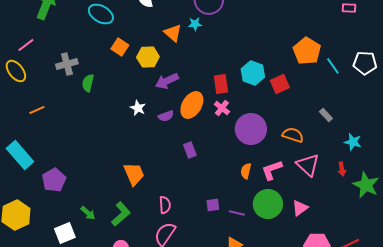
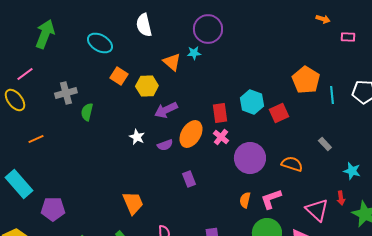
cyan line: (333, 66) -> (332, 95), turned 30
pink triangle: (308, 165) -> (317, 210), moved
purple pentagon: (54, 180) -> (53, 209), turned 30

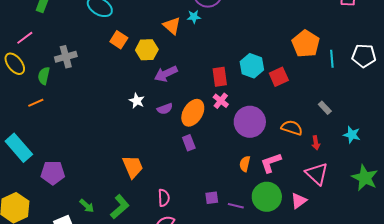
green semicircle: (87, 112) -> (44, 76), moved
orange ellipse: (191, 134) -> (193, 113), moved
red arrow: (341, 198) -> (316, 143), moved

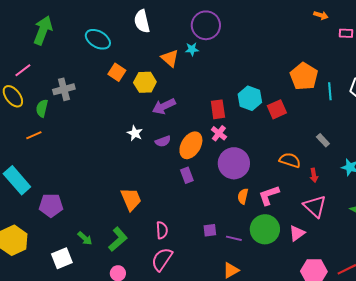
purple circle: (250, 122) -> (234, 163), moved

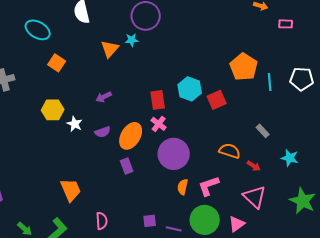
orange triangle: (170, 58) -> (110, 49), turned 30
yellow hexagon: (145, 82) -> (53, 110), moved
purple arrow: (164, 106) -> (104, 97), size x0.7
red arrow: (314, 175) -> (254, 166), turned -48

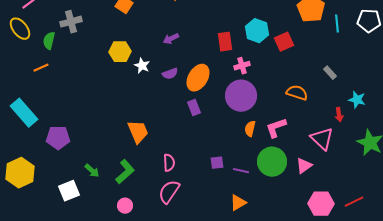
pink cross: (159, 124) -> (242, 66), moved, turned 35
red arrow: (254, 166) -> (339, 115), moved, turned 48

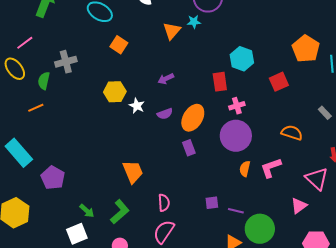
cyan hexagon: (257, 31) -> (242, 59), moved
purple pentagon: (58, 138) -> (53, 178), turned 30
green circle: (272, 162) -> (260, 229), moved
white square: (69, 191) -> (77, 234), moved

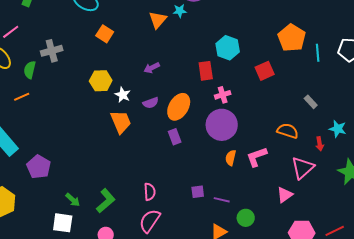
orange semicircle: (292, 133) -> (288, 131), moved
orange trapezoid: (133, 172) -> (121, 122), moved
pink triangle: (317, 179) -> (303, 168), turned 35
green circle: (260, 229) -> (246, 218), size x0.6
white square: (77, 234) -> (63, 223), turned 30

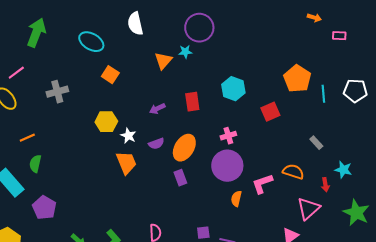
green semicircle: (30, 70) -> (35, 164), moved
red rectangle: (206, 71) -> (192, 102), moved
pink L-shape: (257, 157) -> (262, 184), moved

